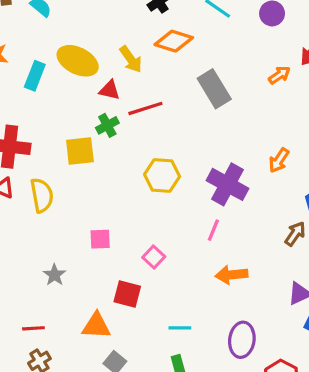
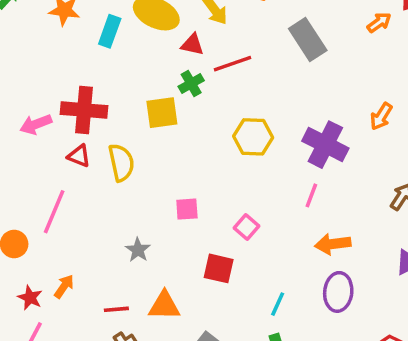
orange triangle: (96, 326) -> (164, 306), moved
cyan line: (180, 328) -> (278, 304), turned -65
purple ellipse: (242, 340) -> (338, 292), moved

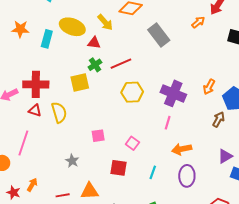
red line: (233, 64) -> (121, 64), moved
orange arrow: (381, 116) -> (209, 87), moved
cyan line: (278, 304) -> (153, 172), moved

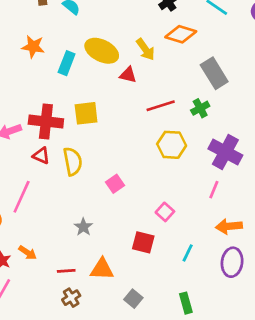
green cross: (95, 65) -> (200, 108), moved
yellow square: (80, 82) -> (86, 113), moved
pink square: (98, 136) -> (115, 184), moved, turned -32
orange arrow: (32, 185) -> (28, 253), turned 88

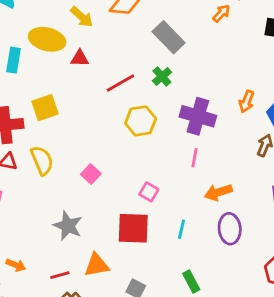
yellow arrow: (145, 49) -> (82, 17), moved
gray star: (83, 227) -> (68, 226), size x1.5
red square: (143, 242) -> (133, 228), size x1.4

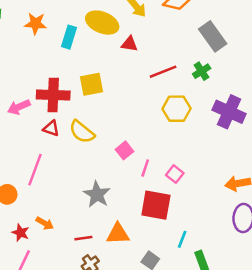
pink line: (194, 158) -> (145, 168), moved
yellow semicircle: (42, 160) -> (82, 132), turned 144
cyan line: (182, 229) -> (182, 239), moved

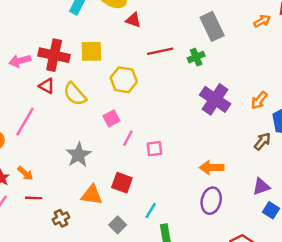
yellow hexagon: (176, 109) -> (124, 80), moved
pink square: (175, 174) -> (154, 149), turned 35
red square: (156, 205) -> (122, 183), moved, size x0.7
red line: (83, 238) -> (34, 198), moved

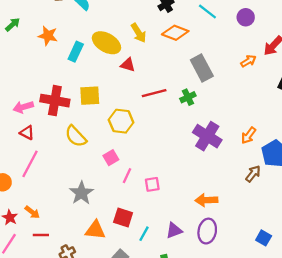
red triangle: (47, 86) -> (27, 133), moved
purple triangle: (261, 187) -> (174, 231), moved
cyan line: (151, 211) -> (144, 234), moved

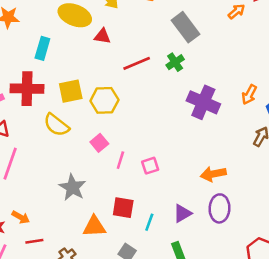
cyan rectangle: (76, 52) -> (42, 48), moved
yellow square: (90, 96) -> (71, 91), moved

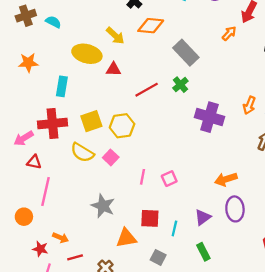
pink square: (99, 143) -> (111, 157), moved

